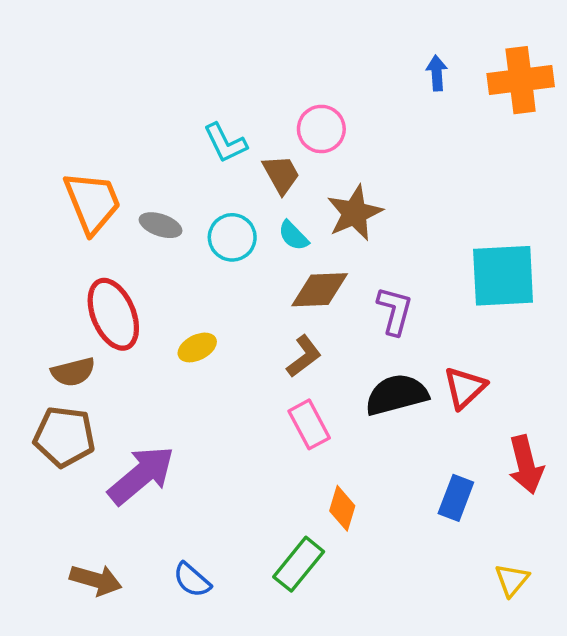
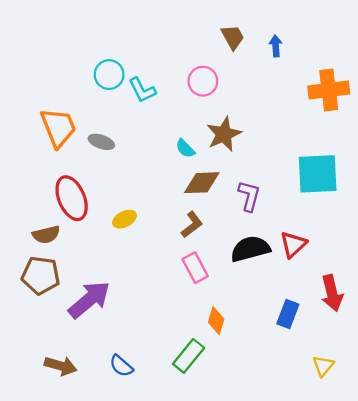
orange cross: (521, 80) -> (329, 90), moved
brown trapezoid: (281, 174) -> (233, 37), moved
cyan circle: (232, 237) -> (109, 75), moved

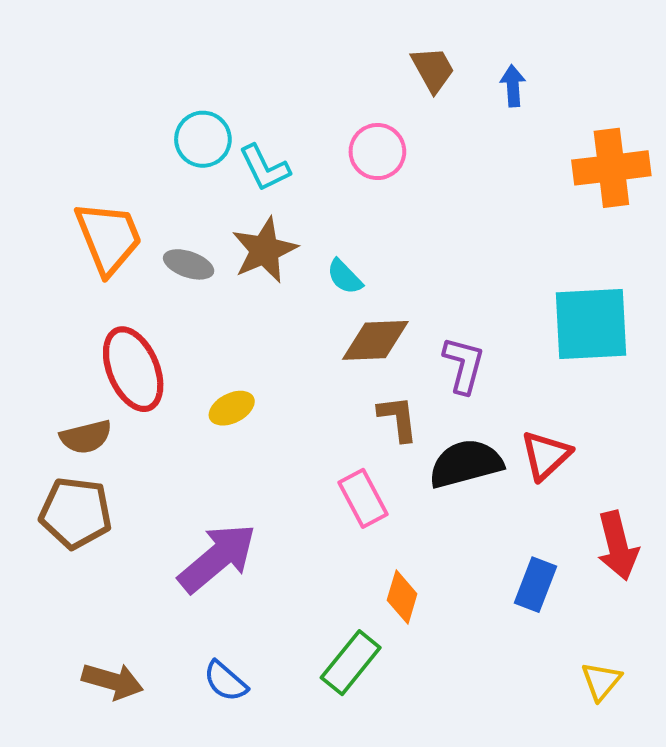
brown star: (224, 134) -> (265, 250), moved
brown L-shape: (192, 225) -> (398, 418), moved, turned -60
purple arrow: (89, 300) -> (217, 558), moved

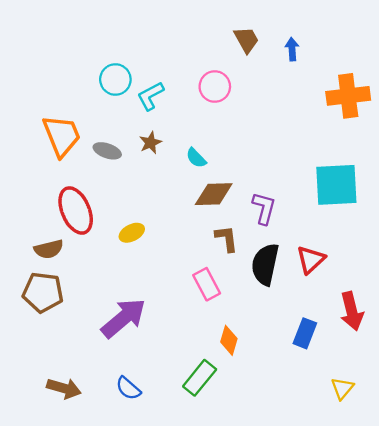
cyan L-shape: (265, 168) -> (150, 96), turned 88
brown star: (265, 250) -> (150, 143), size x0.6
black semicircle: (466, 464) -> (265, 264), turned -63

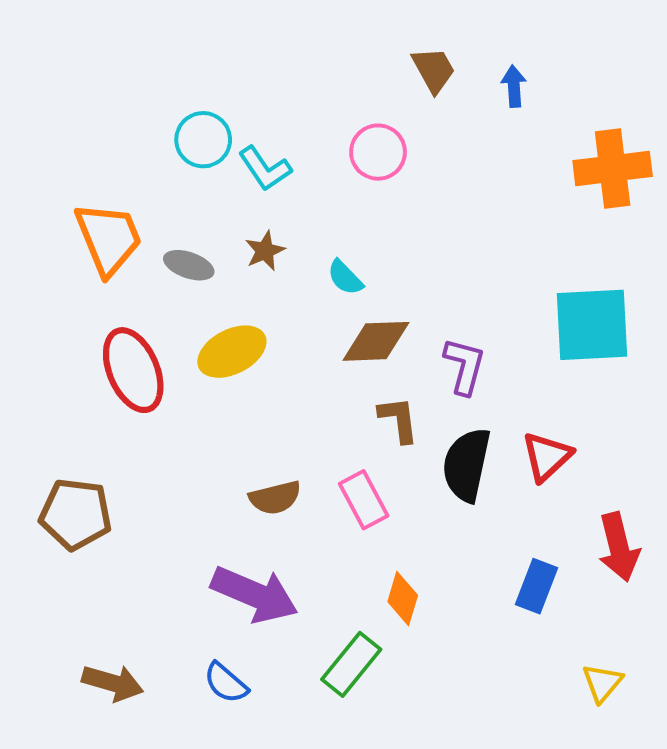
cyan L-shape: (150, 96) -> (265, 169), turned -96
yellow ellipse: (132, 233) -> (232, 352), moved, size x1.5
brown semicircle: (49, 249) -> (275, 498), moved
purple arrow: (124, 318) -> (255, 594), moved, turned 63

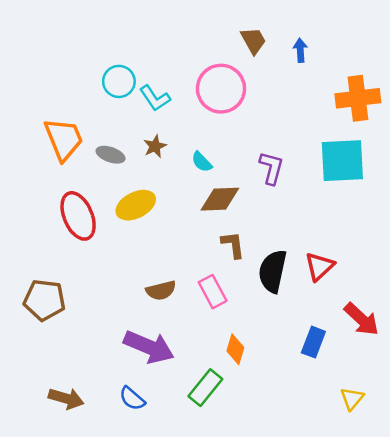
pink circle: (378, 152) -> (221, 89), size x1.5
cyan square: (592, 325) -> (342, 161), moved
purple L-shape: (464, 366) -> (271, 168), moved
red arrow: (619, 547) -> (362, 319), turned -33

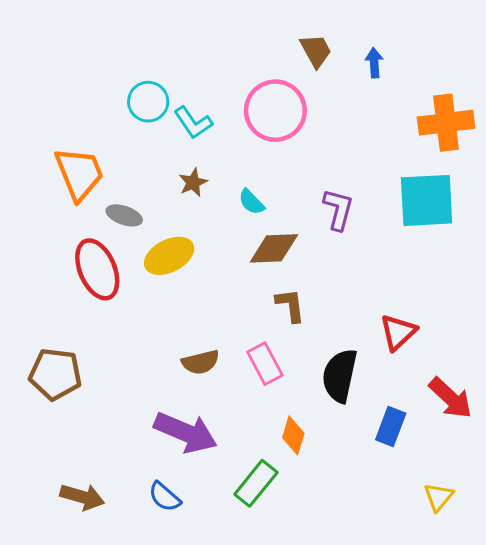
gray ellipse: (110, 155) -> (124, 215), moved
black semicircle: (273, 271) -> (340, 376), moved

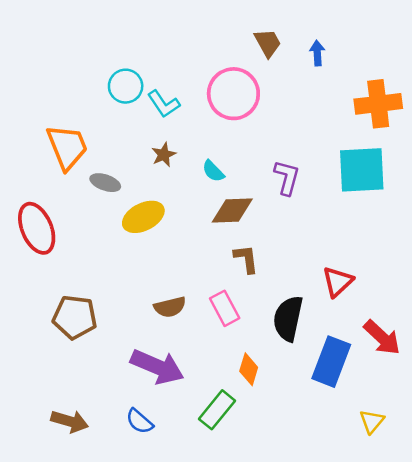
red ellipse: (97, 269) -> (37, 228), moved
brown pentagon: (55, 374) -> (75, 317), moved
blue rectangle: (391, 426) -> (331, 362), size x1.5

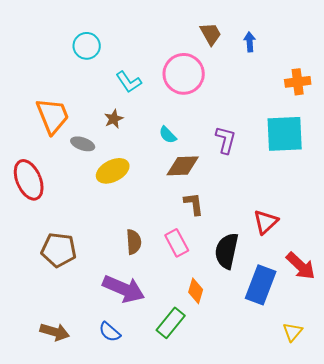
cyan circle: (126, 86) -> (87, 46), moved
orange cross: (378, 104) -> (298, 82), size x0.7
brown star: (164, 155) -> (114, 119), moved
brown semicircle: (170, 307) -> (134, 242), turned -80

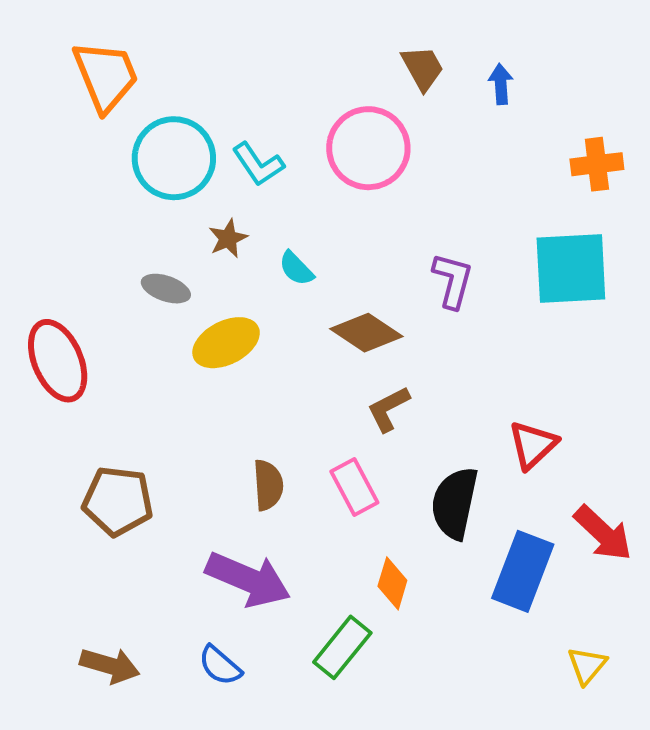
cyan circle: (87, 46) -> (174, 158), moved, size x1.5
orange trapezoid: (53, 116) -> (106, 76), moved
cyan semicircle: (168, 135) -> (296, 268), moved
brown diamond: (183, 166) -> (366, 333), turned 36
brown L-shape: (194, 204) -> (388, 409), turned -110

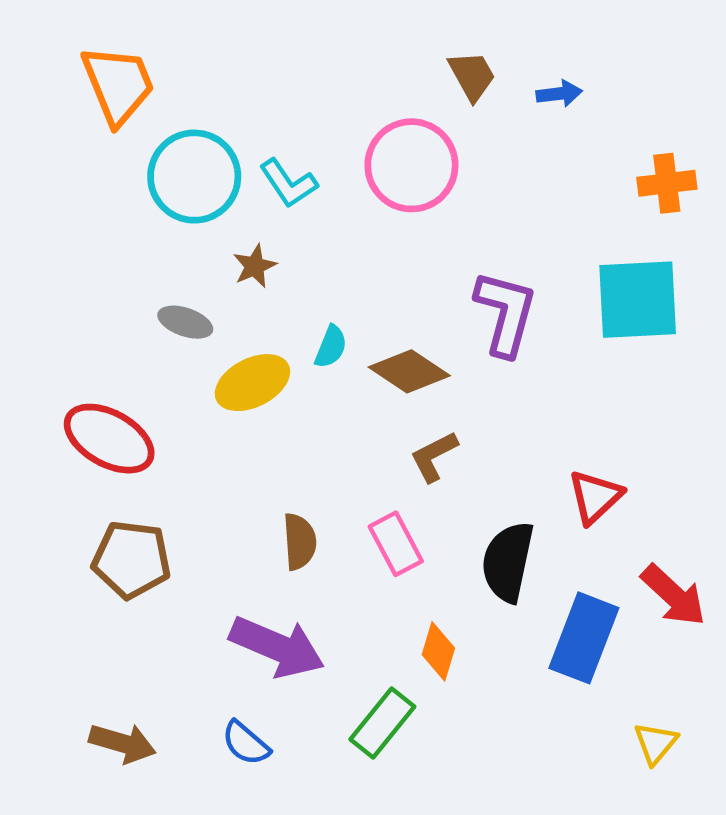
blue arrow: (501, 84) -> (559, 94), turned 87
cyan semicircle: (296, 268) -> (331, 347), moved, turned -114
purple L-shape: (453, 281) -> (506, 313), size x1.4
red ellipse: (58, 361) -> (109, 439), moved, turned -38

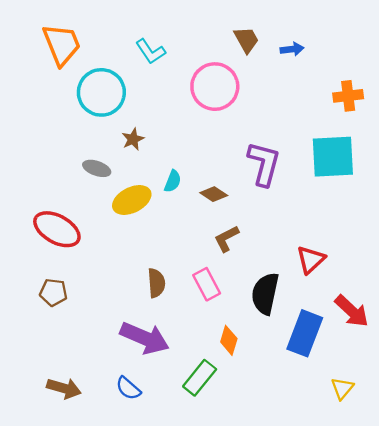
cyan L-shape: (288, 183) -> (150, 51), moved
brown diamond: (409, 371) -> (214, 194), size x0.7
brown pentagon: (132, 560) -> (53, 292), moved, size x0.7

